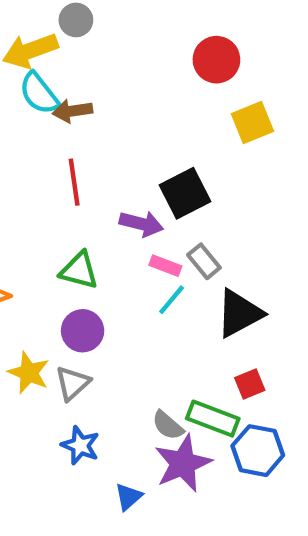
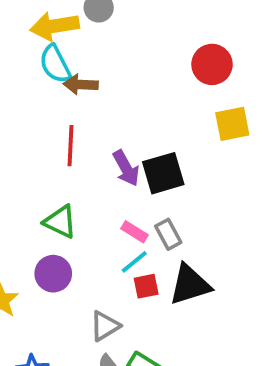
purple arrow: (141, 224) -> (126, 168), moved, turned 36
gray triangle: (72, 383) -> (105, 326), moved
red square: (250, 384) -> (146, 286), moved

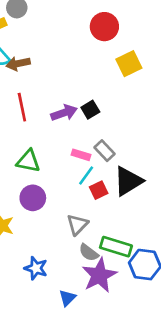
purple arrow: (126, 168) -> (64, 113), turned -65
black square: (163, 173) -> (90, 110), size x0.6

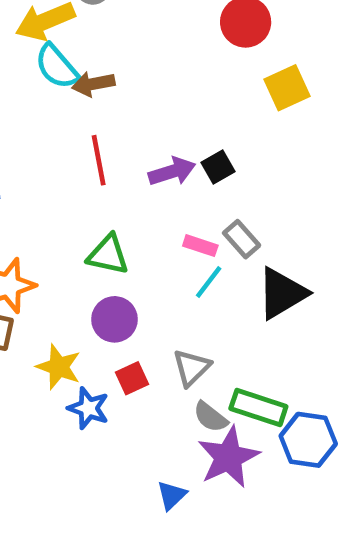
red square: (99, 190) -> (132, 378), moved
blue star: (36, 268) -> (88, 408), moved

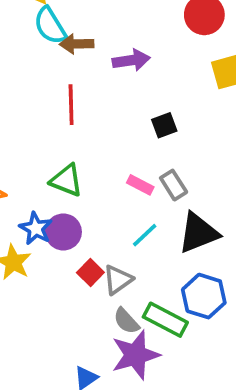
purple arrow: (172, 172) -> (131, 60), moved
cyan line: (209, 282) -> (145, 235), moved
red square: (132, 378) -> (90, 273), moved, turned -30
blue star: (88, 408) -> (36, 228), moved
blue hexagon: (308, 440) -> (204, 296), moved

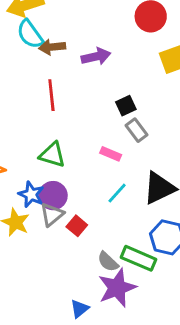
gray rectangle: (174, 185) -> (136, 130), moved
gray triangle: (118, 280) -> (52, 215), moved

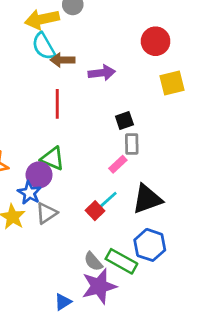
gray rectangle: (136, 130) -> (132, 144), turned 30
pink rectangle: (111, 154) -> (118, 164), moved, turned -72
purple circle: (53, 196) -> (39, 175), moved
red square: (77, 226) -> (95, 211), moved

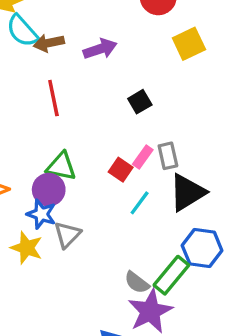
gray rectangle: (132, 144) -> (168, 156), moved
red square: (95, 211) -> (121, 170), moved
green rectangle: (121, 261) -> (171, 275), turned -68

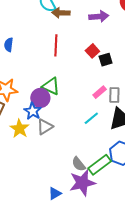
purple arrow: (100, 49) -> (99, 16), moved
red square: (121, 170) -> (92, 51), moved

